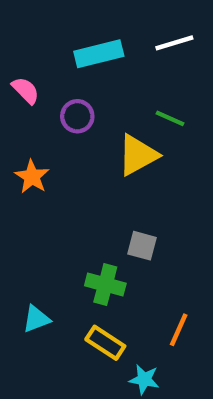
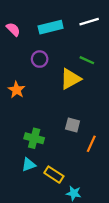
pink semicircle: (26, 90) -> (13, 29), moved
green cross: (105, 285) -> (34, 138), moved
cyan triangle: (36, 319) -> (29, 165), moved
orange line: (179, 330) -> (91, 144), moved

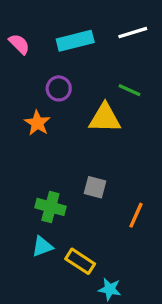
yellow triangle: (70, 79) -> (105, 118), turned 30
orange star: (16, 90) -> (37, 123), moved
gray square: (73, 125) -> (95, 187), moved

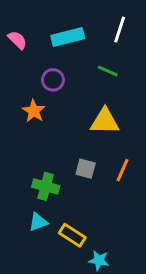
white line: (133, 33) -> (120, 30), turned -55
green line: (129, 90) -> (108, 71), moved
yellow triangle: (105, 118) -> (105, 121), moved
orange line: (136, 215) -> (123, 170), moved

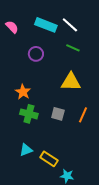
white line: (120, 30) -> (70, 25), moved, turned -66
cyan rectangle: (68, 37) -> (46, 25), turned 35
orange star: (34, 111) -> (23, 92), moved
green cross: (46, 186) -> (29, 114), moved

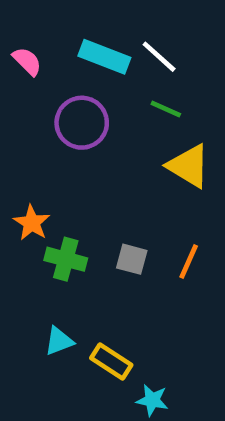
purple circle: (36, 54) -> (82, 123), size x1.5
yellow triangle: (71, 82) -> (189, 166), moved, turned 30
orange star: (23, 92) -> (32, 223), moved

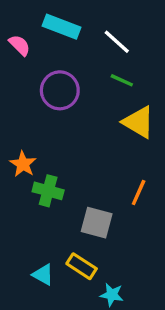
cyan rectangle: (104, 57) -> (61, 27), moved
gray square: (132, 259) -> (97, 223), moved, size x1.4
cyan triangle: (59, 341) -> (43, 275), moved, turned 50

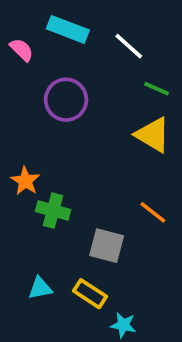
green line: (122, 80) -> (157, 89), moved
orange line: (139, 193) -> (153, 212), turned -76
cyan triangle: (43, 275) -> (40, 288), moved, turned -40

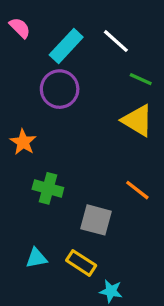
cyan rectangle: (68, 29) -> (66, 46), moved, turned -68
pink semicircle: (22, 50) -> (20, 28), moved
orange star: (25, 181) -> (23, 142), moved

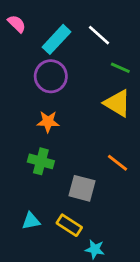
orange star: (23, 142) -> (48, 122), moved, turned -30

